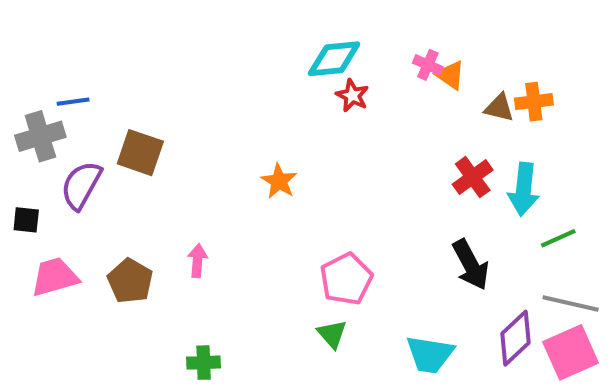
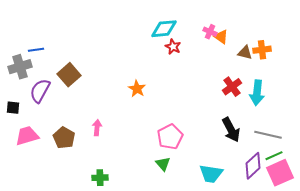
brown square: (140, 153) -> (69, 75), turned 30
green line: (558, 238) -> (274, 156), moved
gray line: (571, 303) -> (268, 135), moved

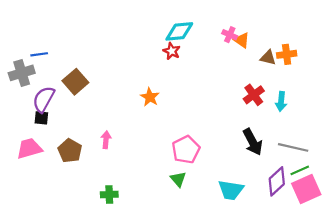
red star: (173, 47) -> (172, 51), moved
cyan arrow: (257, 93) -> (281, 101), size x0.7
black square: (13, 108) -> (41, 118), moved

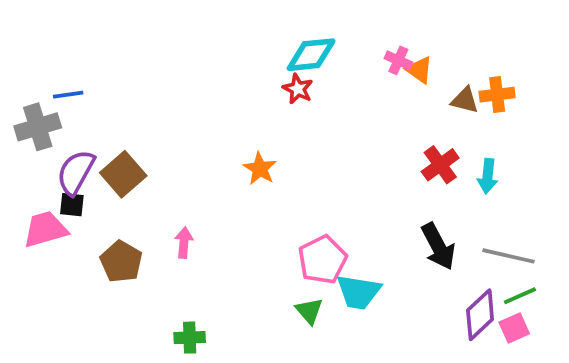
brown square: (75, 82) -> (123, 174), moved
pink trapezoid: (29, 148) -> (45, 229), moved
pink square: (306, 189) -> (514, 328), moved, size x0.6
cyan trapezoid: (231, 190) -> (359, 292), moved

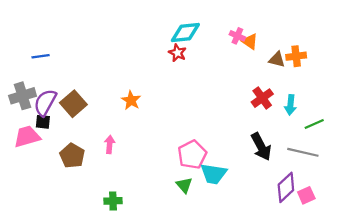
gray cross: (38, 127) -> (23, 96), moved
orange star: (260, 169) -> (131, 100), moved
green line: (520, 296) -> (314, 124), moved

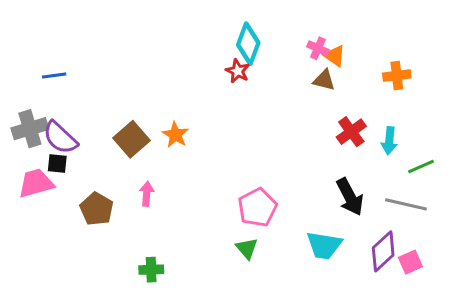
cyan diamond: (185, 32) -> (248, 44), turned -64
brown triangle: (277, 60) -> (324, 80), moved
purple semicircle: (45, 103) -> (60, 138), turned -76
brown square: (73, 104) -> (131, 139), moved
cyan trapezoid: (214, 174) -> (324, 245), moved

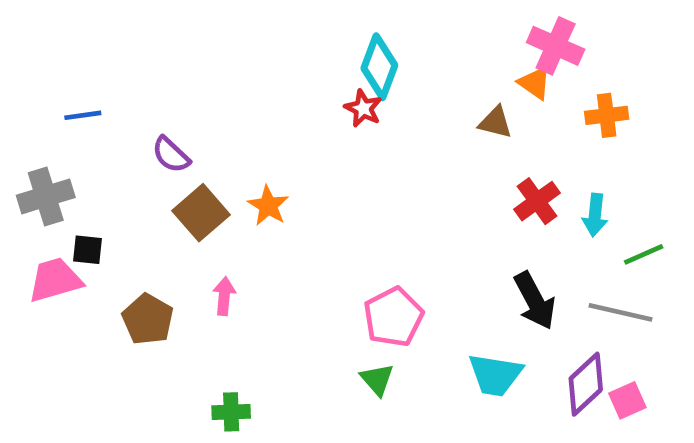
pink cross: (318, 48) -> (556, 46), moved, size x1.6
orange triangle: (335, 56) -> (535, 83), moved
purple semicircle: (60, 138) -> (171, 155), moved, size x0.7

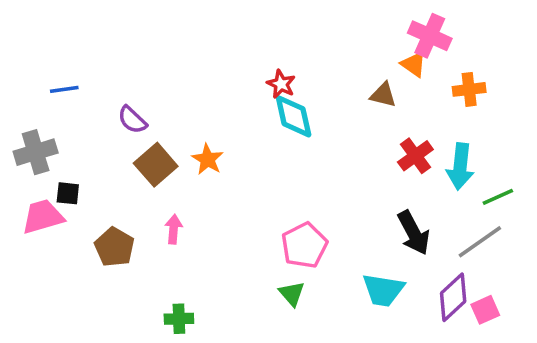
cyan diamond: (379, 67) -> (294, 116), moved, turned -33
cyan arrow: (595, 215) -> (460, 166), size x1.4
gray line: (620, 312) -> (480, 242), turned -48

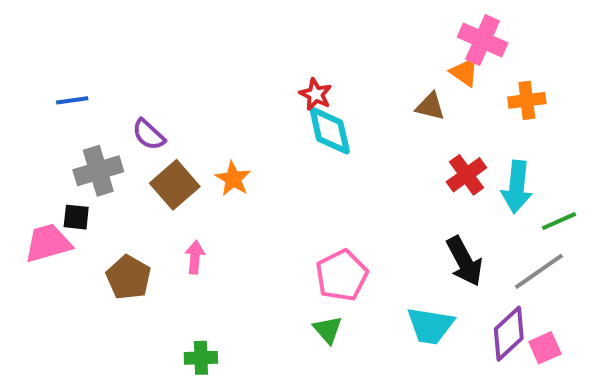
gray cross: (36, 152) -> (98, 171), moved

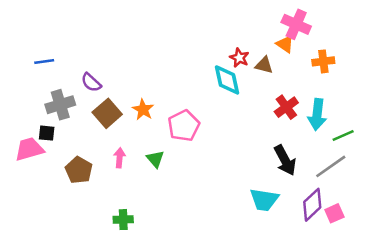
red star: (316, 94) -> (239, 58), moved
cyan diamond: (330, 131) -> (227, 80), moved
pink pentagon: (342, 275) -> (184, 126), moved
green triangle: (328, 330) -> (155, 159), moved

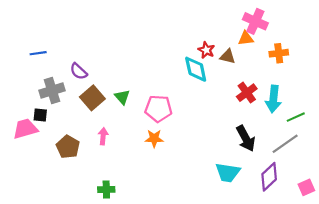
orange triangle: (285, 44) -> (246, 38), turned -42
orange star: (143, 110) -> (154, 138), moved, turned -30
pink pentagon: (184, 126) -> (158, 109), turned 30
green triangle: (155, 159) -> (122, 97), moved
pink square: (334, 213) -> (306, 187), moved

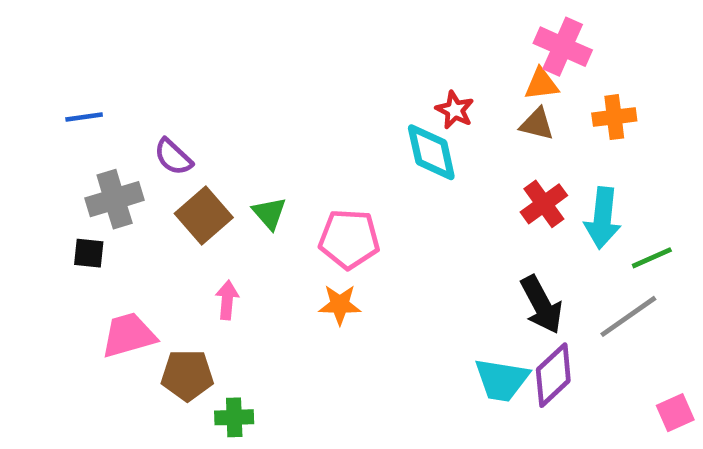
brown triangle: (228, 56) -> (537, 124), moved
pink trapezoid: (25, 129) -> (129, 335), moved
brown pentagon: (68, 147) -> (187, 375), moved, turned -30
purple diamond: (269, 177) -> (553, 375), moved

